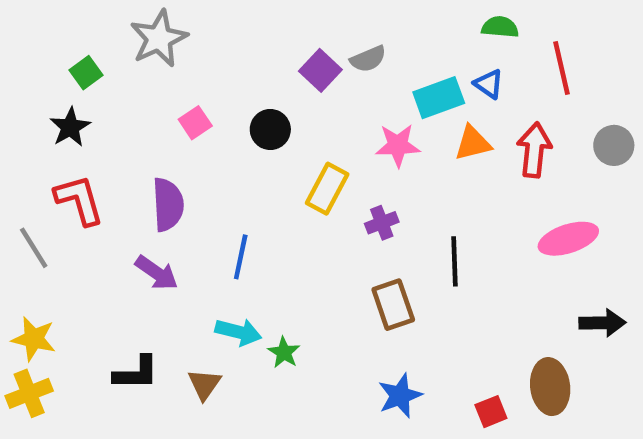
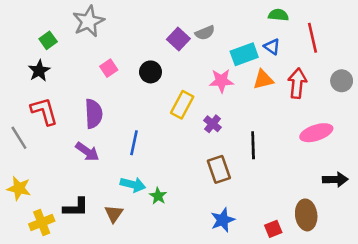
purple cross: (382, 223) -> (213, 124), turned -30
yellow cross: (29, 393) -> (42, 223), moved

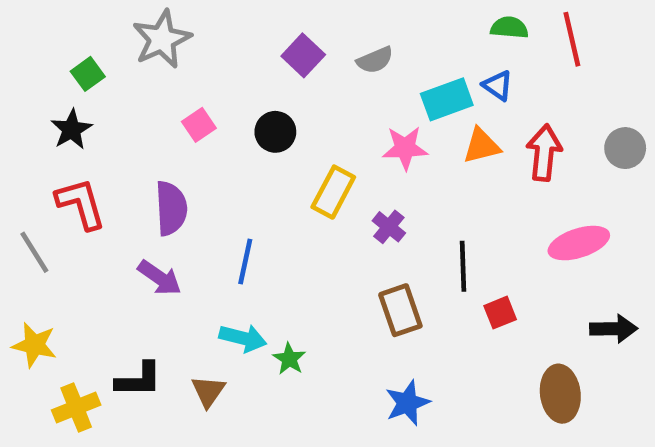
red line: (312, 38) -> (572, 39), moved
purple square: (178, 39) -> (303, 55), moved
red square: (273, 229) -> (500, 313), moved

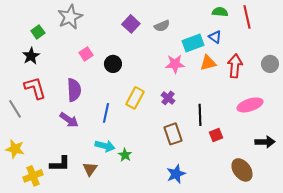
black circle: (275, 132) -> (113, 64), moved
yellow rectangle: (333, 192) -> (135, 98), moved
brown ellipse: (560, 394) -> (242, 170), turned -30

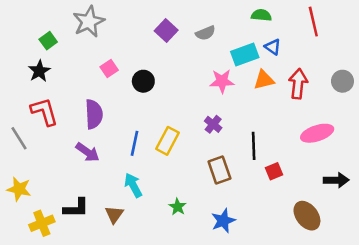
green semicircle: (220, 12) -> (261, 15), moved
yellow rectangle: (135, 98) -> (167, 141), moved
cyan arrow: (105, 146) -> (133, 185), turned -132
green star: (125, 155) -> (178, 207), moved

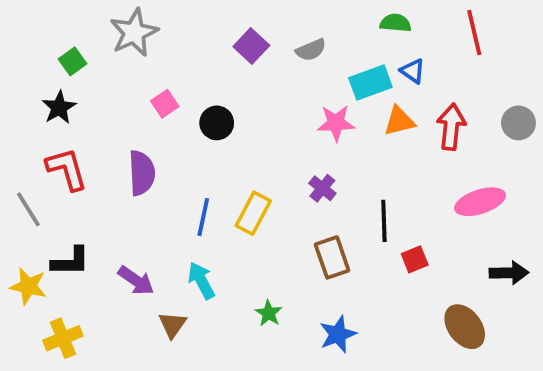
purple arrow: (88, 152) -> (136, 281), moved
black L-shape: (76, 208) -> (71, 261), moved

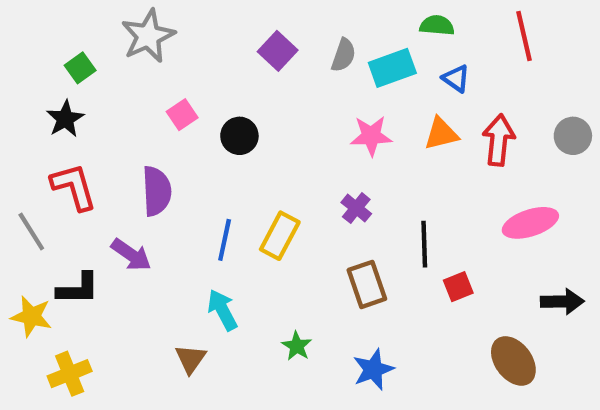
gray semicircle: (311, 50) -> (344, 55), turned -48
cyan rectangle: (370, 83) -> (392, 68), moved
purple arrow: (136, 281) -> (131, 255), moved

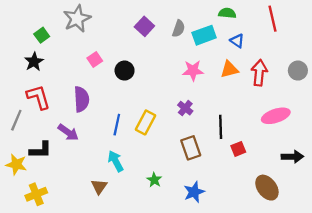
gray line: (31, 231) -> (16, 120), turned 55

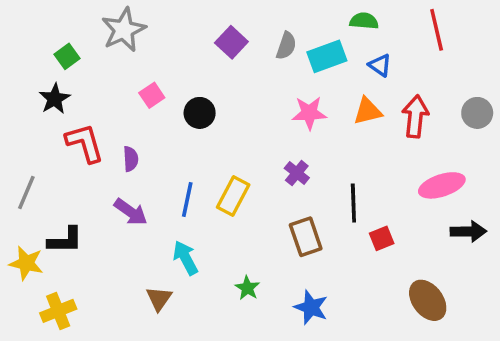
red L-shape: (38, 97) -> (85, 143), moved
purple semicircle: (81, 99) -> (131, 159), size x0.6
purple arrow: (68, 132) -> (131, 212), moved
black arrow: (292, 157) -> (468, 231), moved
blue star: (194, 192) -> (311, 307), turned -30

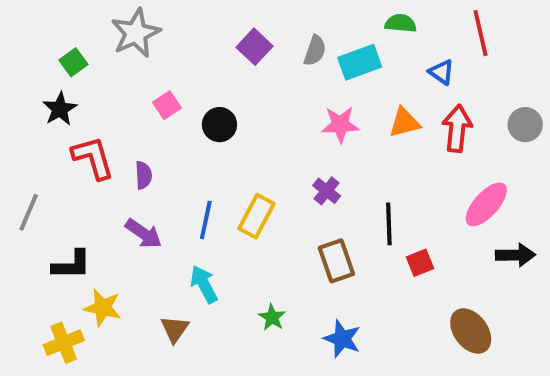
blue triangle: (380, 65) -> (441, 72), moved
pink ellipse: (442, 185) -> (486, 204), turned -30
yellow star: (26, 263) -> (103, 308), moved

